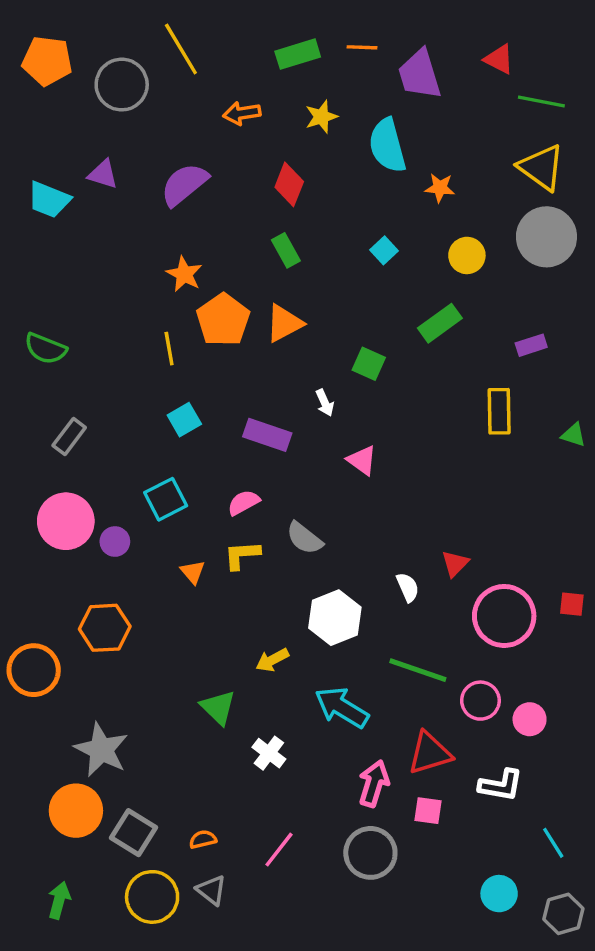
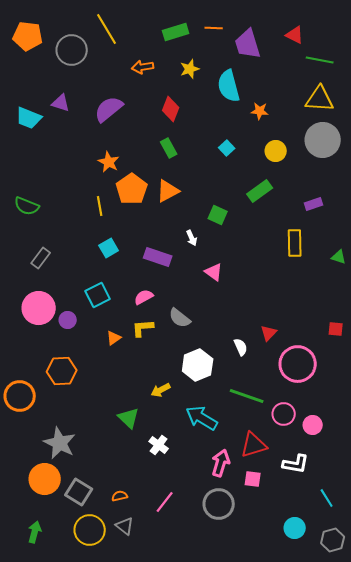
yellow triangle: (541, 167) -> (320, 99), turned -32
orange triangle: (193, 572) -> (114, 338), turned 35
red square: (572, 604) -> (336, 329), moved

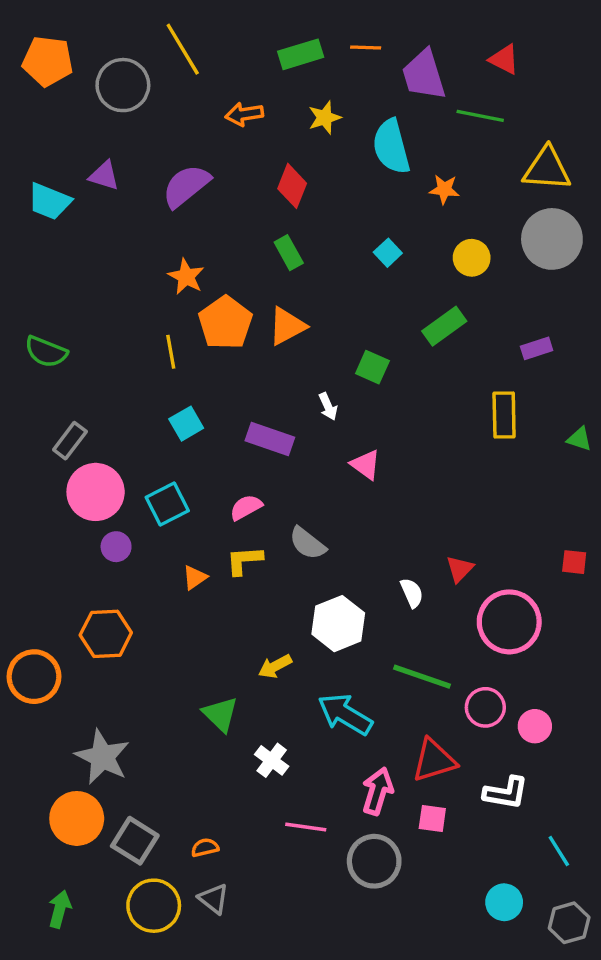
green line: (320, 60) -> (480, 116), moved
pink circle: (39, 308) -> (96, 492), moved
pink line: (165, 502) -> (306, 827), moved, turned 60

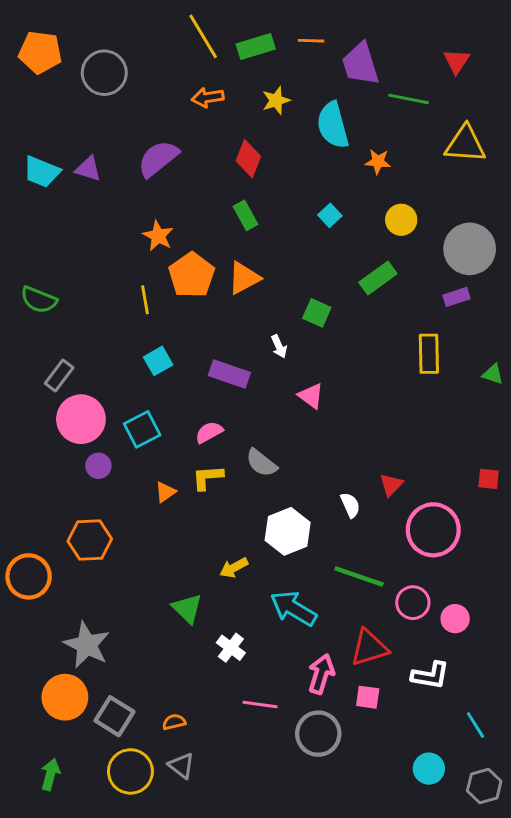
yellow line: (183, 49) -> (203, 36), moved
red triangle: (504, 59) -> (457, 61), moved, turned 36
purple triangle: (104, 176) -> (88, 169), moved
gray circle: (552, 239) -> (470, 249), moved

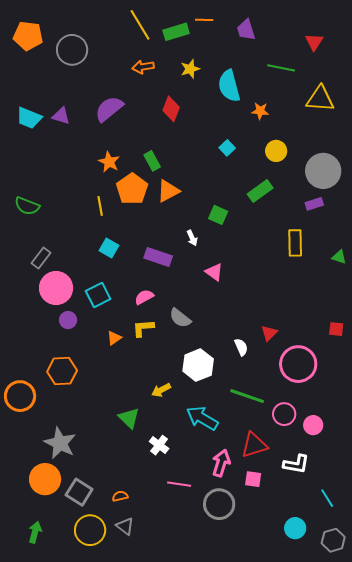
orange line: (311, 41) -> (204, 20), moved
purple trapezoid: (360, 64) -> (246, 30), moved, size x0.7
green rectangle: (245, 215) -> (152, 161), moved
cyan square: (158, 361) -> (109, 248), turned -30

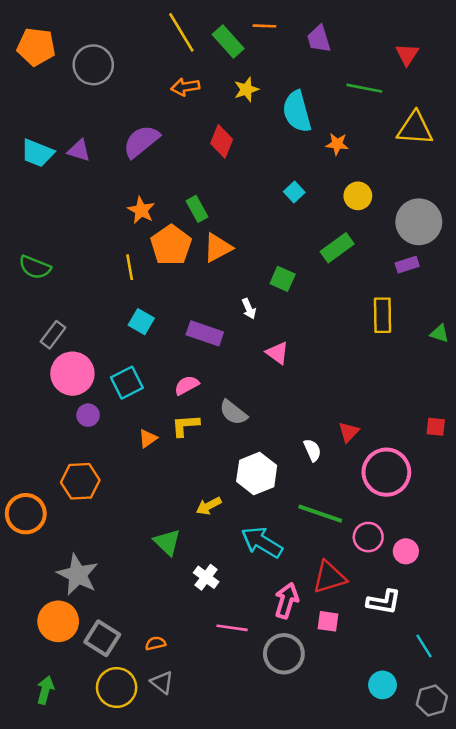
green rectangle: (176, 32) -> (228, 41), turned 65

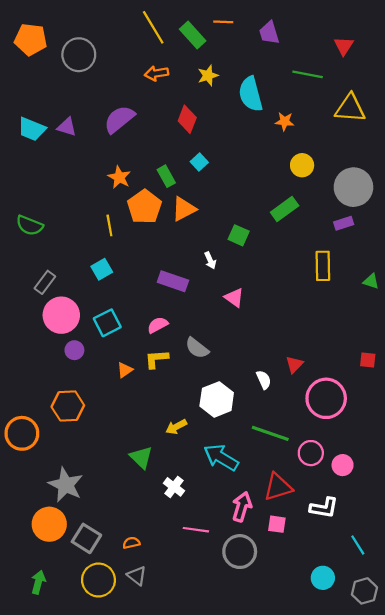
cyan square: (294, 192) -> (199, 162), moved
cyan square: (141, 322) -> (102, 269), moved, turned 30

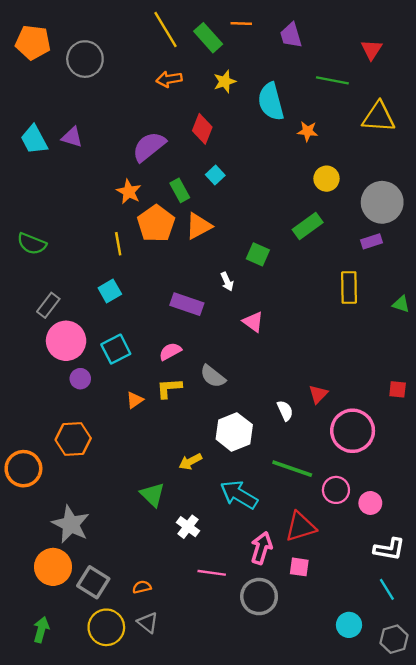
purple semicircle: (119, 119) -> (149, 147), moved
cyan trapezoid: (32, 129) -> (34, 140), turned 40
white L-shape: (324, 508) -> (389, 549), moved

